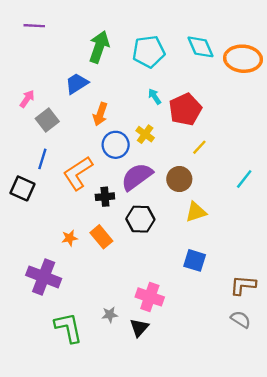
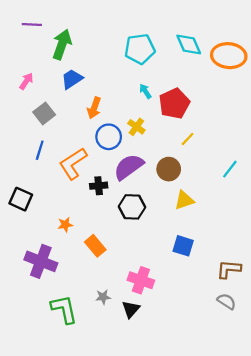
green arrow: (99, 47) -> (62, 44), moved
pink arrow: (27, 99) -> (26, 81), moved
black square: (22, 188) -> (21, 199), moved
orange rectangle: (101, 237) -> (95, 246), moved

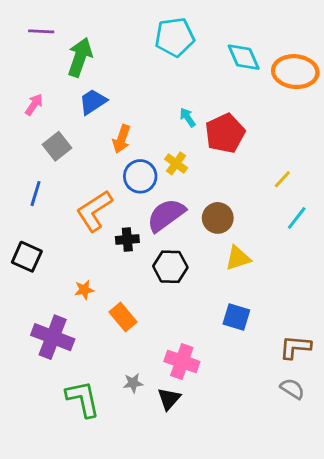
cyan pentagon: (140, 49) -> (175, 37), moved
yellow line: (188, 139) -> (282, 179), moved
blue line: (40, 150) -> (35, 194), moved

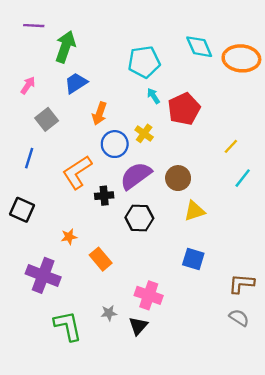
cyan pentagon: (175, 37) -> (144, 62), moved

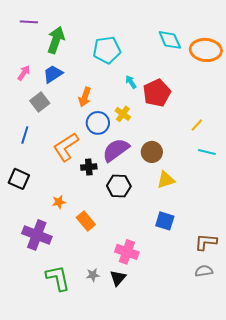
cyan pentagon: (144, 62) -> (107, 50), moved
blue trapezoid: (76, 83) -> (53, 74), moved
cyan line: (243, 178) -> (207, 152), turned 66
gray star: (109, 313) -> (93, 275), moved
gray semicircle: (239, 318) -> (204, 271), turned -42

